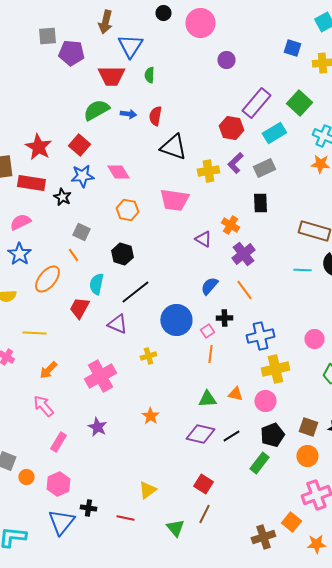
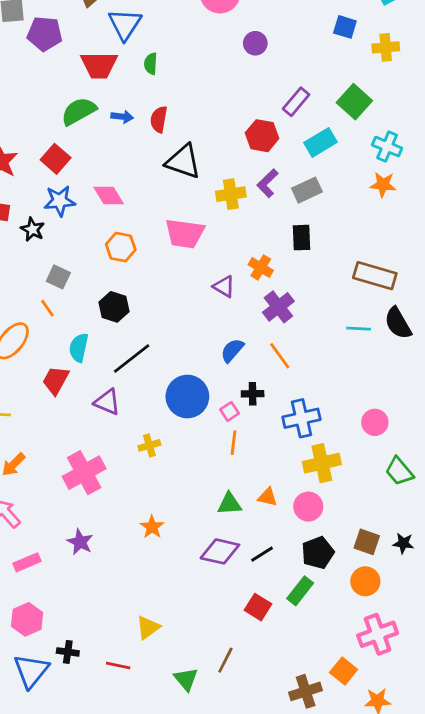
purple rectangle: (256, 103) -> (296, 102), size x0.7
pink rectangle: (58, 442) -> (27, 562), turned 36
red square: (203, 484) -> (258, 607), moved

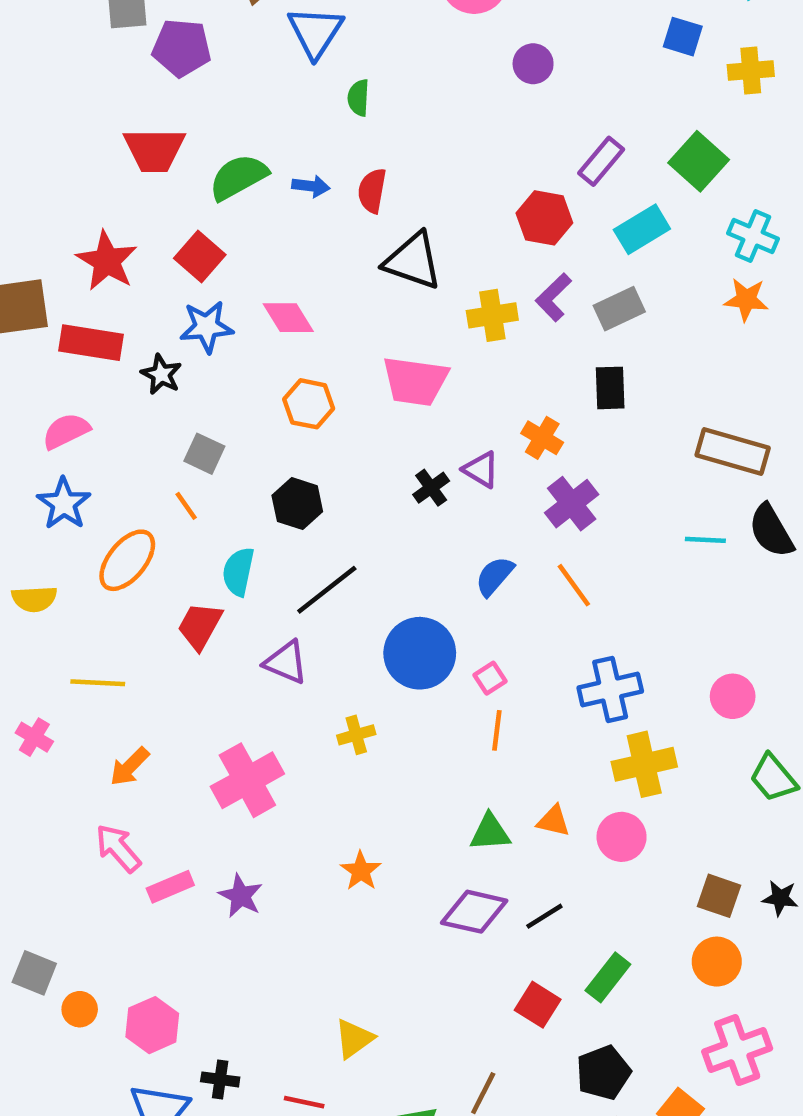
red trapezoid: (99, 65) -> (154, 150), moved
black cross: (253, 394) -> (431, 488), moved, turned -35
black pentagon: (318, 553) -> (603, 1073), moved
pink rectangle: (27, 562) -> (170, 887), moved

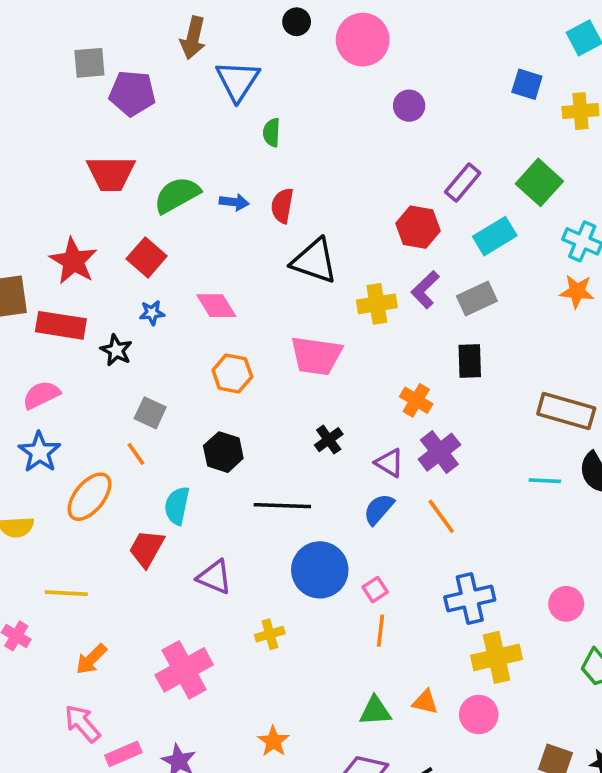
blue star: (207, 327) -> (152, 313), size x0.6
purple triangle: (481, 470) -> (389, 463), moved
black line: (327, 590) -> (282, 506), moved, turned 40

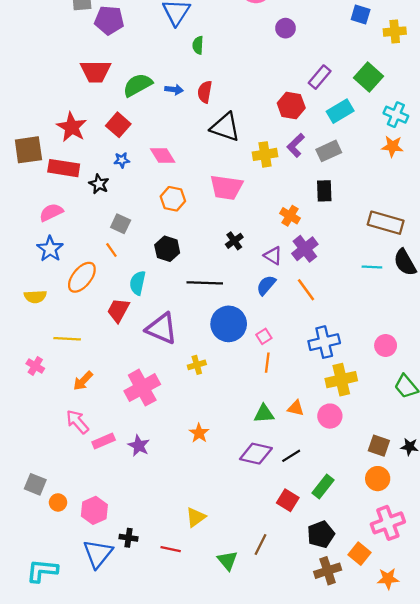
purple triangle: (214, 577) -> (162, 328), size x1.4

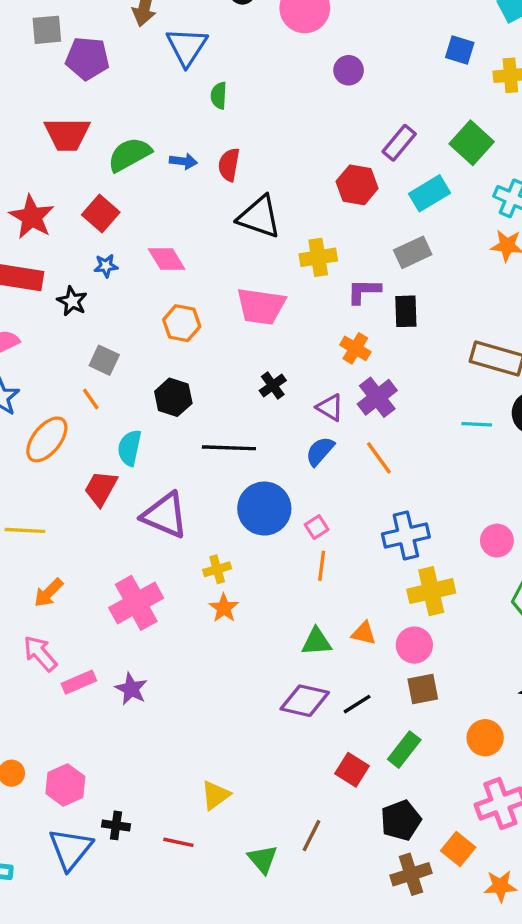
purple L-shape: (296, 145) -> (364, 291), moved, turned 45
orange star: (199, 433) -> (224, 608), moved
brown square: (379, 446) -> (423, 689), moved, turned -30

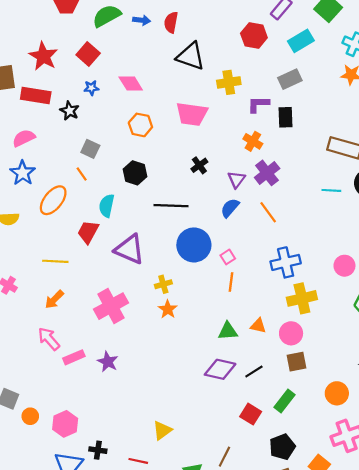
purple triangle: (330, 407) -> (236, 179), turned 36
yellow line: (25, 530) -> (55, 261), moved

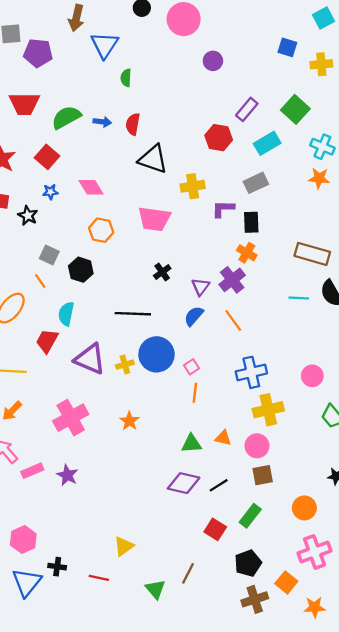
orange cross: (253, 141) -> (247, 253), moved
black hexagon: (135, 173) -> (81, 270), moved
yellow cross: (163, 284) -> (125, 365), moved

